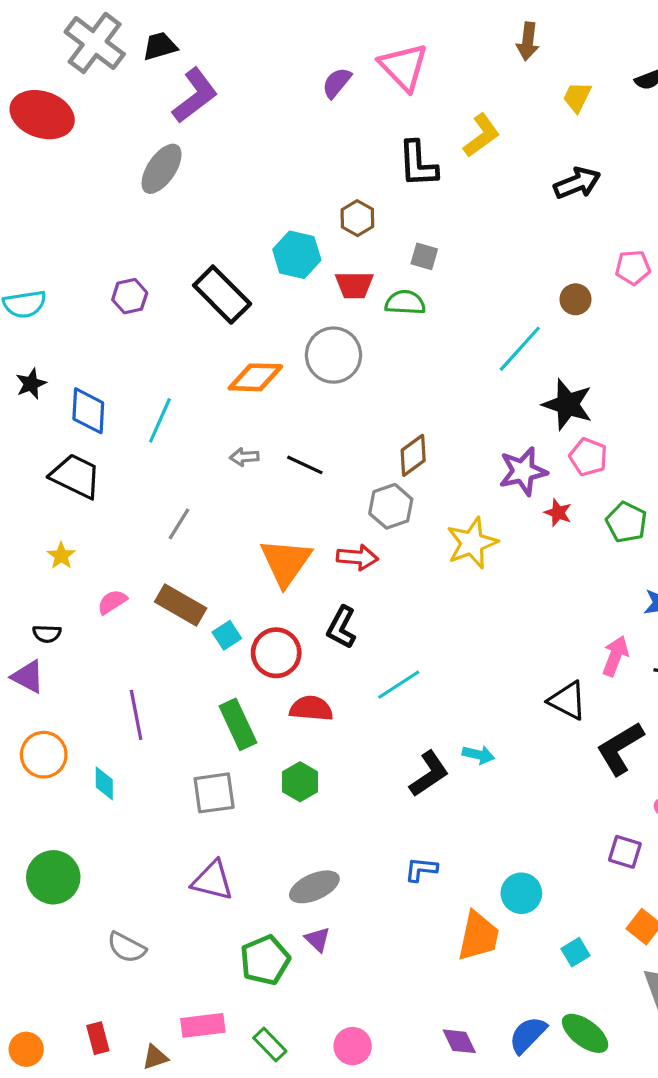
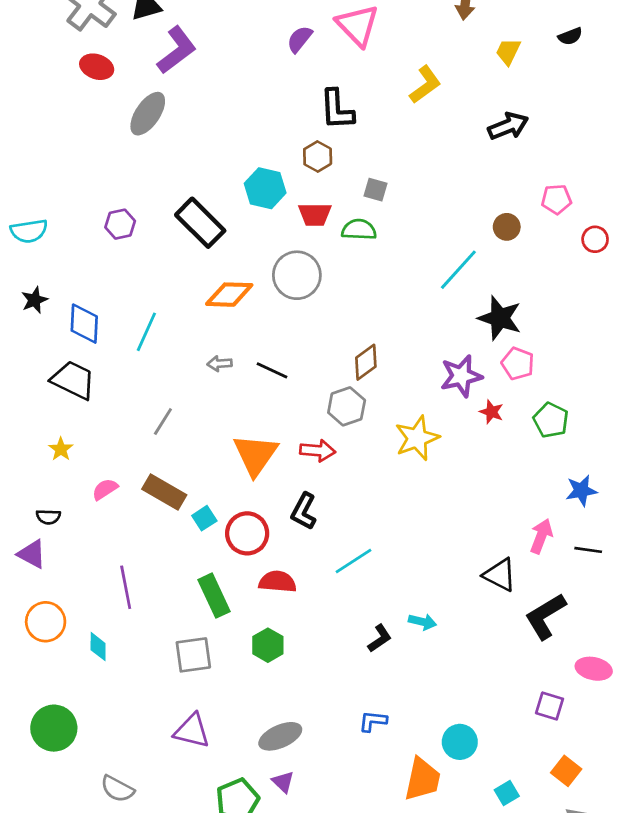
red ellipse: (42, 115) -> (97, 67), moved, size x0.6
black L-shape: (418, 164) -> (337, 110), moved
black L-shape: (429, 774) -> (380, 638), size x0.7

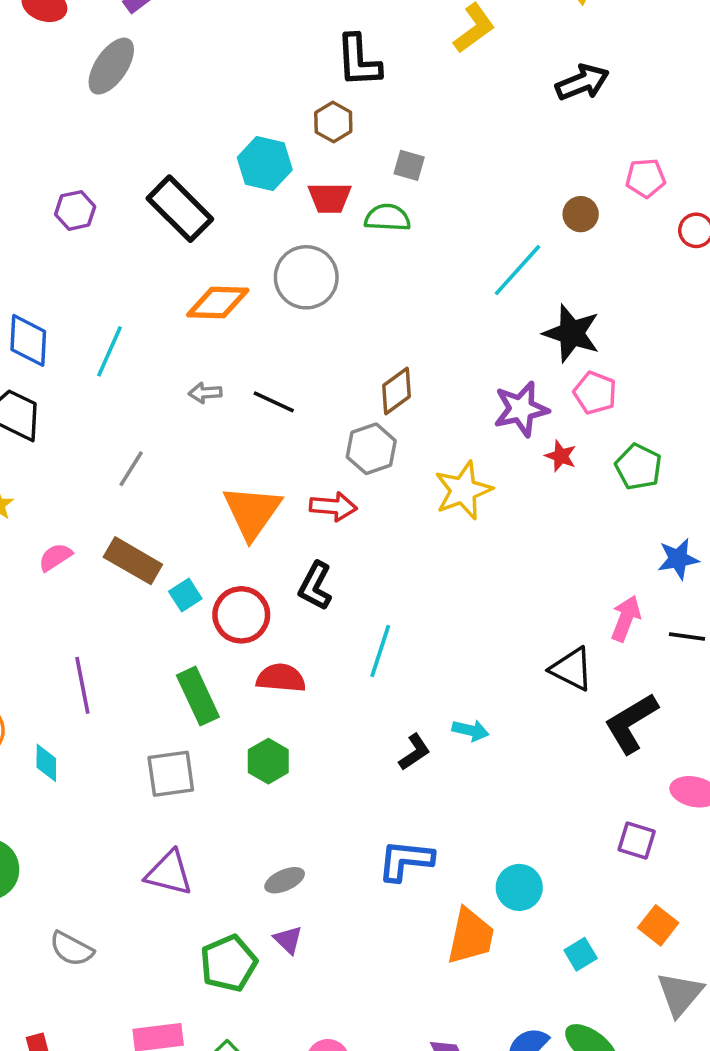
cyan line: (353, 561) -> (380, 651), turned -39
blue L-shape: (373, 721) -> (406, 860), size x1.5
gray ellipse: (280, 736) -> (285, 880), size x0.7

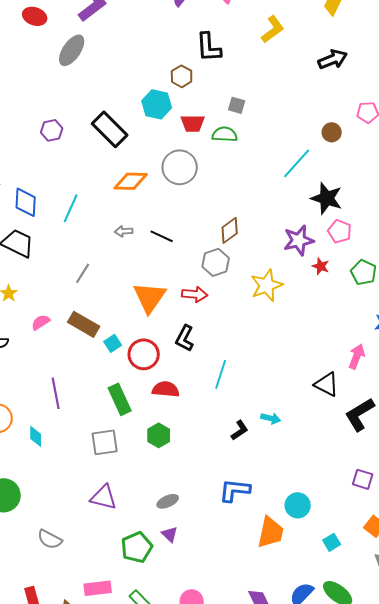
brown hexagon: (333, 122) -> (182, 76), moved

